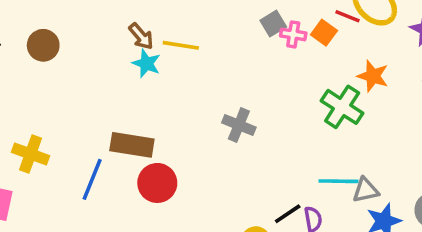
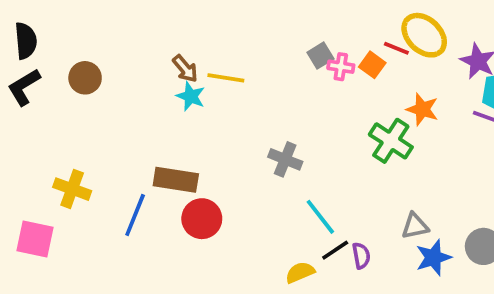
cyan line: (338, 181) -> (320, 217), moved, turned 51

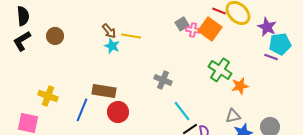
red line: (396, 48) -> (219, 11), moved
orange square: (372, 65) -> (210, 29), size x1.6
orange star: (422, 109) -> (240, 86), moved, turned -30

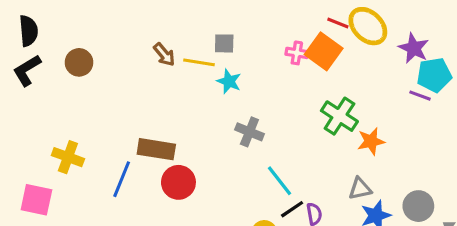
gray square: (182, 24) -> (224, 43), moved, turned 32
cyan star: (112, 46) -> (229, 81), moved

